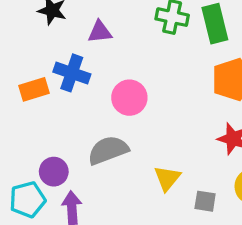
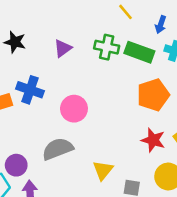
green rectangle: (215, 24) -> (139, 52), turned -56
purple triangle: (100, 32) -> (63, 48), moved, turned -30

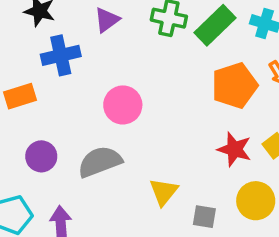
green rectangle: (139, 52) -> (215, 25), turned -64
blue cross: (30, 90) -> (61, 55), moved, turned -32
purple circle: (16, 165) -> (41, 156), moved

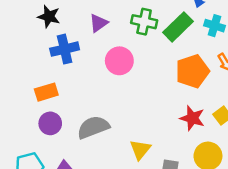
orange rectangle: (20, 96) -> (46, 92), moved
pink circle: (123, 105) -> (119, 61), moved

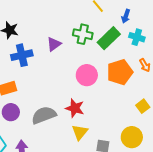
purple triangle: (98, 23) -> (54, 44), moved
pink circle: (119, 61) -> (87, 75), moved
red star: (192, 118) -> (75, 108), moved

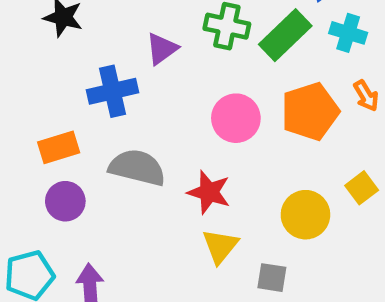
blue cross: (22, 55) -> (112, 91), moved
gray semicircle: (44, 115) -> (137, 168), moved, turned 35
yellow circle: (132, 137) -> (305, 215), moved

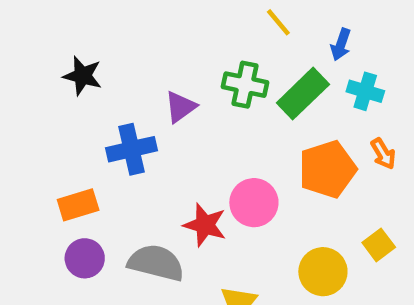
pink circle: (236, 118) -> (254, 203), moved
gray semicircle: (137, 168) -> (156, 263), moved
red star: (209, 192) -> (205, 225), moved

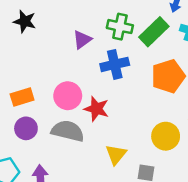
blue cross: (131, 149) -> (115, 64), moved
pink circle: (254, 203) -> (68, 96), moved

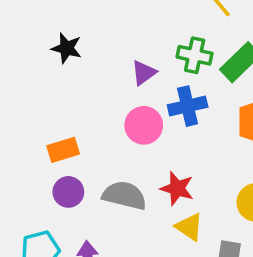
pink circle: (68, 96) -> (144, 125), moved
red star: (96, 109) -> (177, 188), moved
yellow triangle: (116, 154) -> (189, 227), turned -35

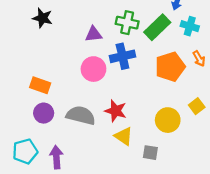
purple triangle: (144, 73) -> (93, 34), turned 30
orange rectangle: (63, 150) -> (40, 85), turned 36

